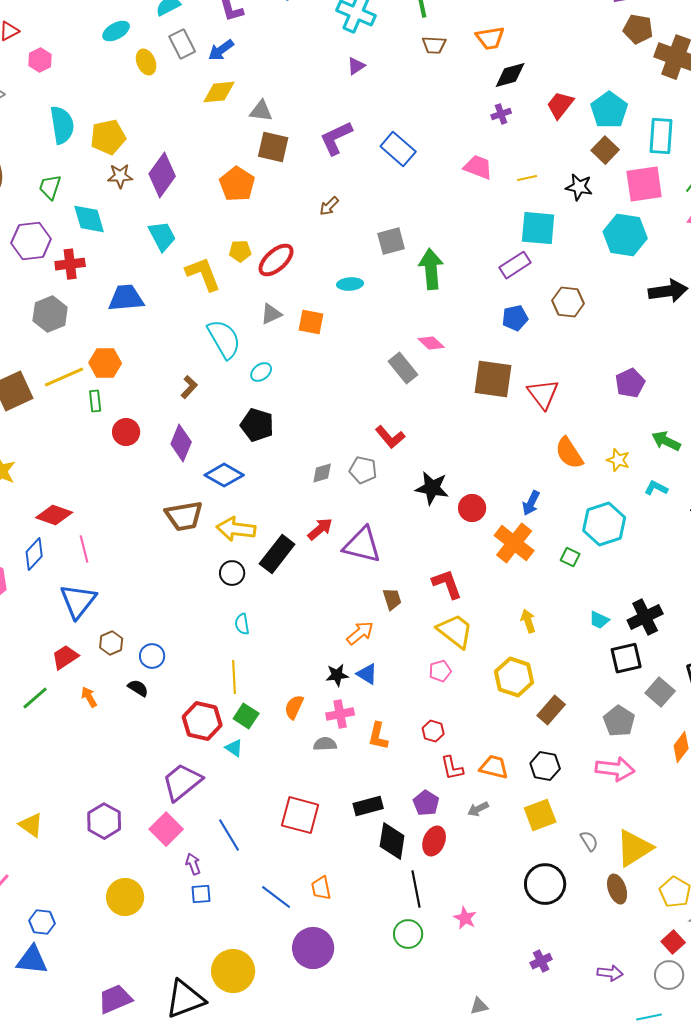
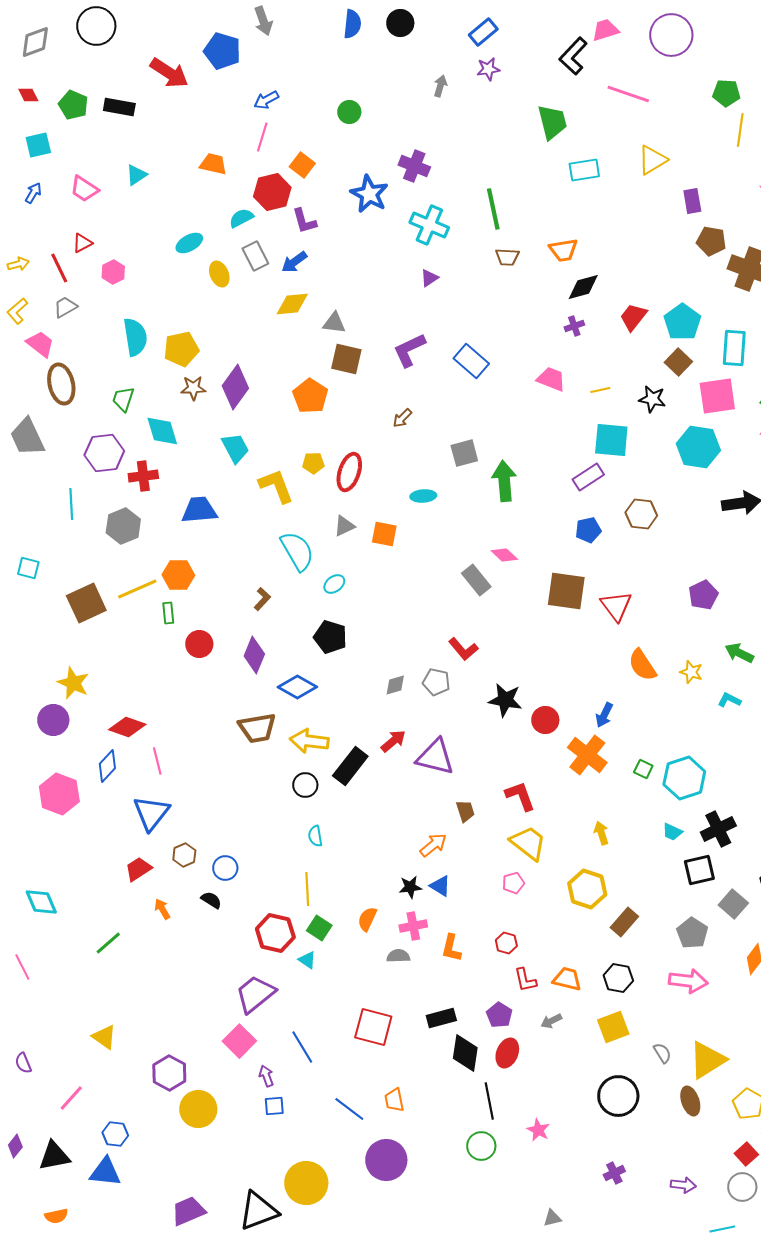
red ellipse: (276, 260) -> (349, 472), turned -30
cyan hexagon: (604, 524) -> (684, 778), moved
green line: (35, 698) -> (108, 943), moved
purple hexagon: (104, 821) -> (169, 1073), moved

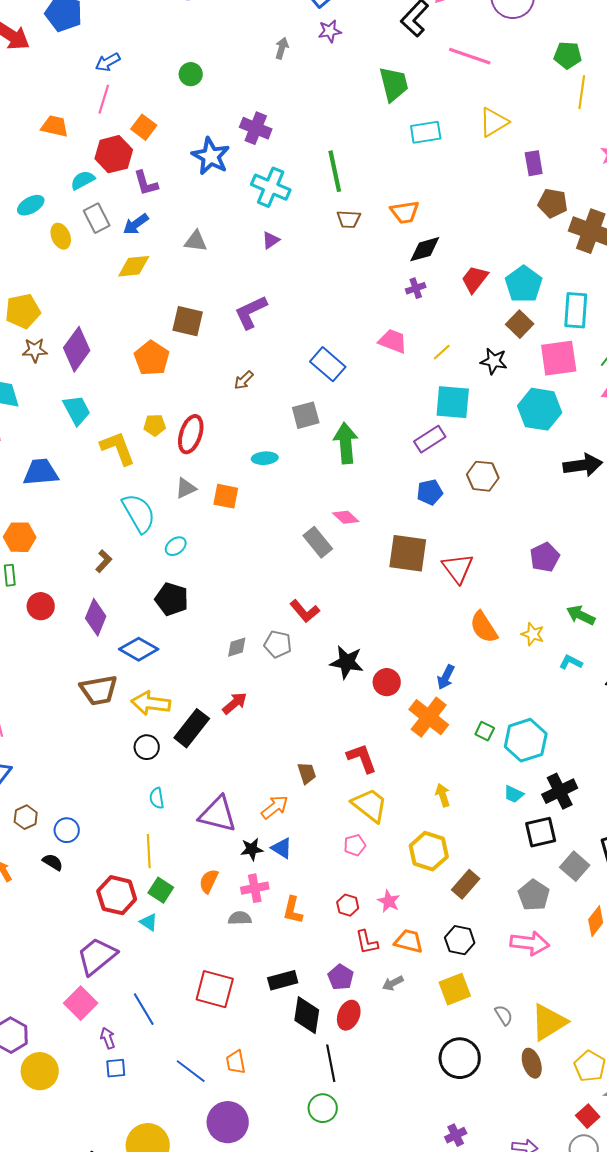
gray triangle: (334, 323) -> (196, 241), moved
blue rectangle: (471, 361) -> (328, 364), moved
yellow line: (600, 390) -> (442, 352), turned -30
purple triangle: (435, 757) -> (218, 814), moved
pink star: (538, 1130) -> (389, 901), moved

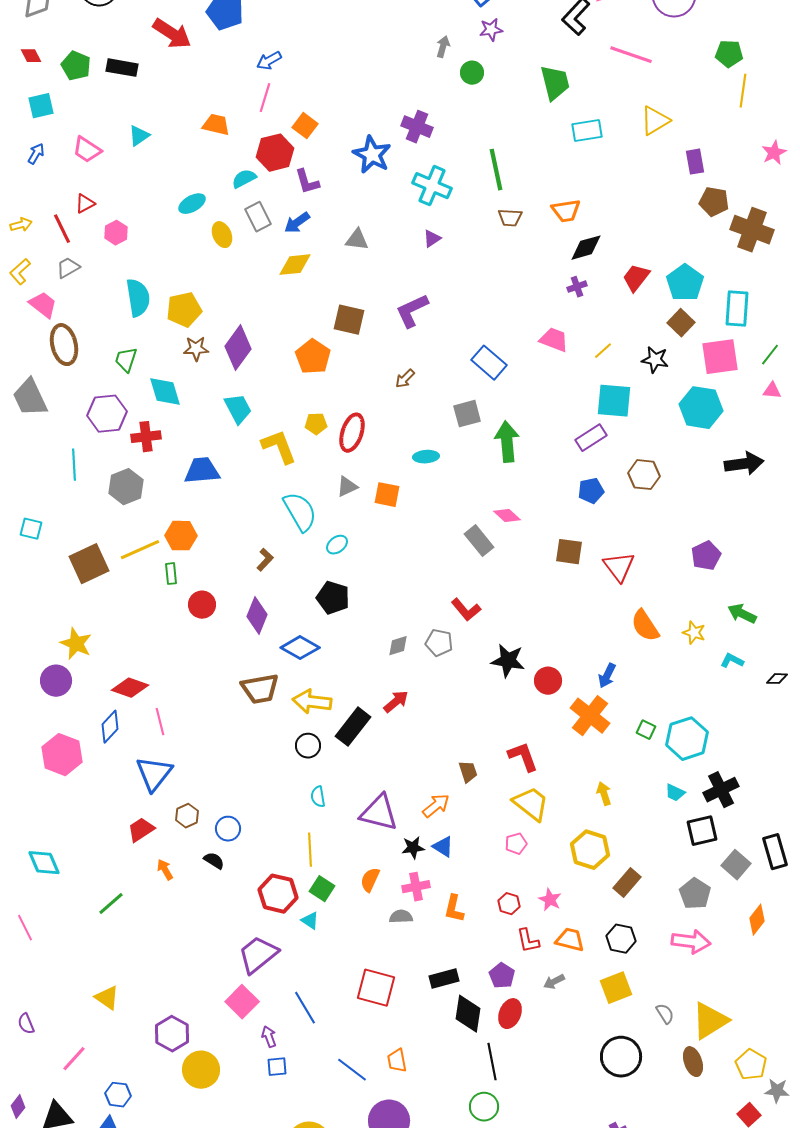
green circle: (191, 74) -> (472, 73), moved
brown square: (408, 553) -> (569, 552), size x0.7

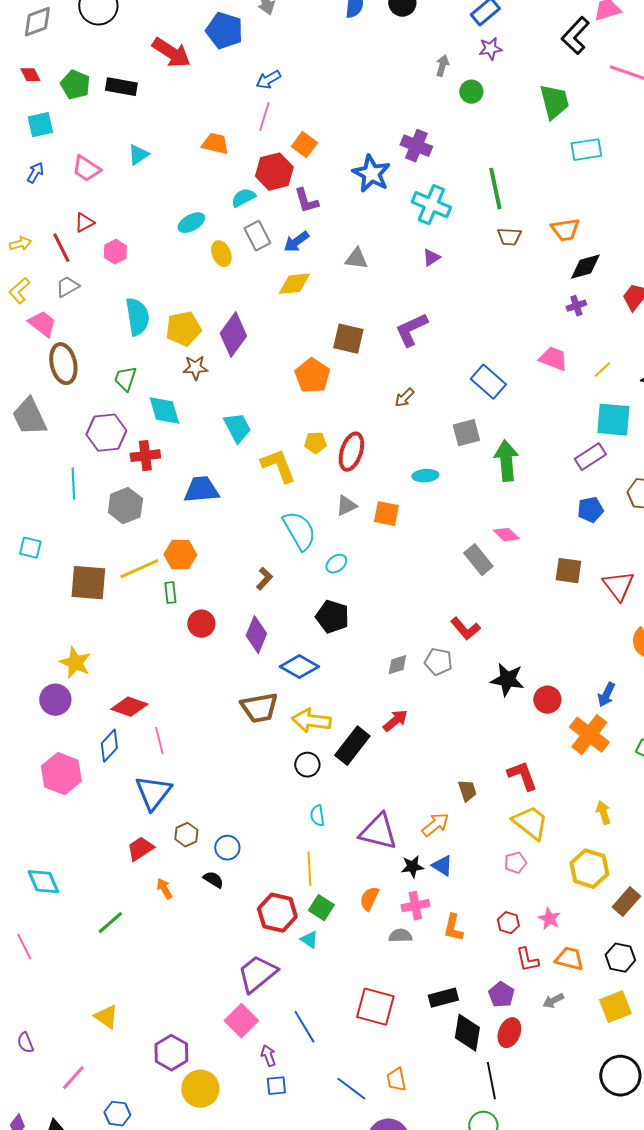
purple diamond: (238, 348) -> (233, 335), moved
brown square: (89, 564) -> (88, 583), turned 30

